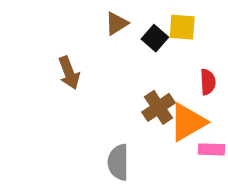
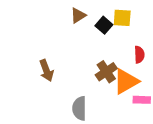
brown arrow: (69, 73) -> (46, 70), moved

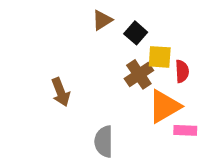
yellow square: (122, 18) -> (160, 57), moved
brown cross: (106, 72) -> (139, 74), moved

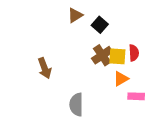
yellow square: (160, 57) -> (117, 56), moved
orange triangle: (164, 106) -> (121, 79), size x0.6

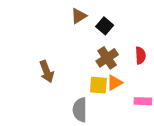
yellow square: (117, 56) -> (98, 85), moved
orange triangle: (121, 79) -> (115, 83), moved

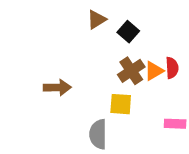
brown arrow: (47, 72) -> (57, 87), turned -70
orange triangle: (115, 83) -> (154, 71), moved

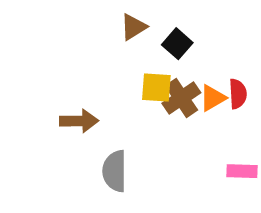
yellow square: (121, 104) -> (156, 88), moved
gray semicircle: (98, 134) -> (115, 171), moved

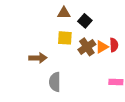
brown triangle: (133, 27) -> (64, 13), turned 32
yellow square: (156, 88) -> (65, 38), moved

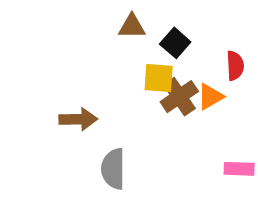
yellow square: (65, 38) -> (159, 78), moved
red semicircle: (114, 45) -> (235, 66), moved

